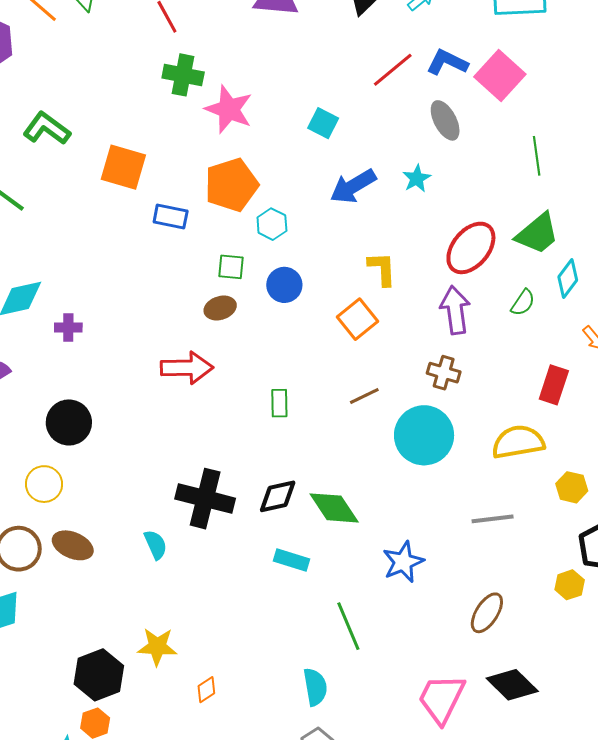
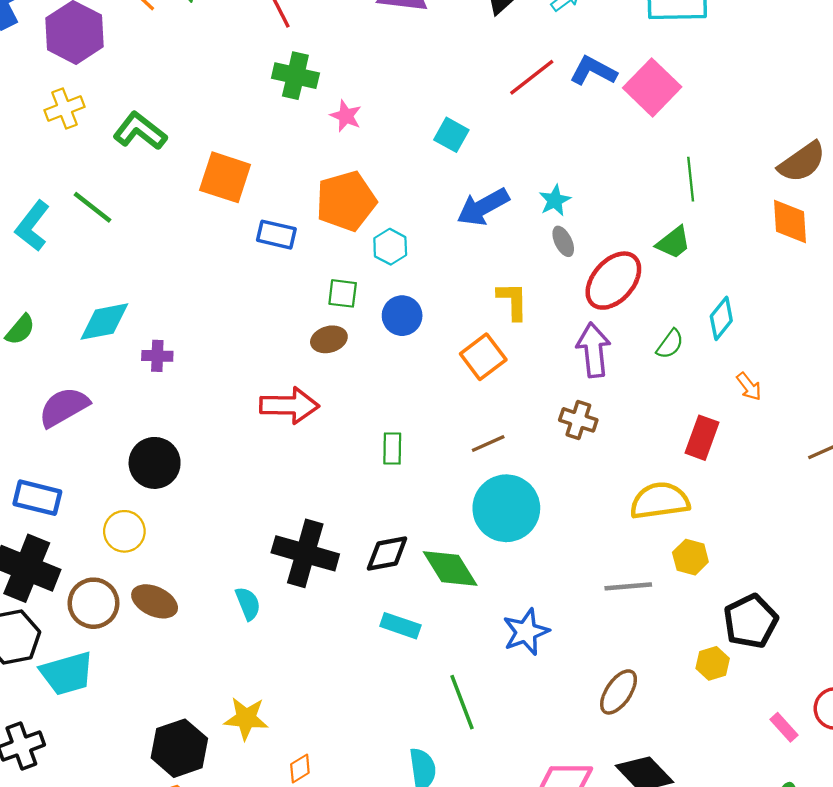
pink star: (229, 109) -> (346, 116), size x0.6
gray ellipse: (445, 120) -> (563, 241), moved, size x0.7
green trapezoid: (537, 234) -> (673, 243), moved, size x0.7
cyan circle: (424, 435) -> (506, 508), moved
yellow hexagon: (572, 487) -> (690, 557), moved

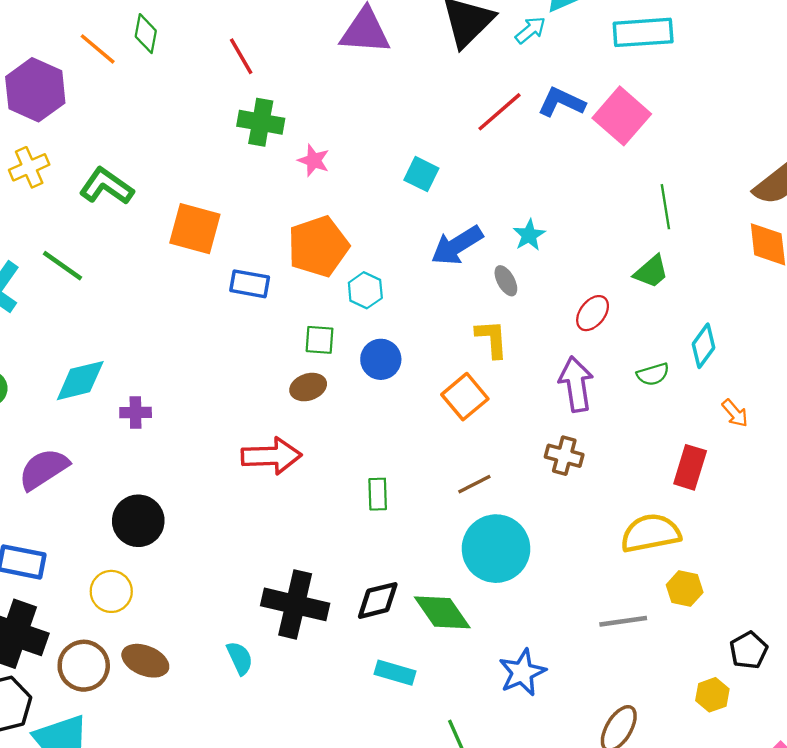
gray ellipse: (563, 241) -> (506, 281), moved
red ellipse: (613, 281) -> (593, 313), size x0.6
green semicircle: (670, 344) -> (653, 374), turned 40
black pentagon: (751, 621) -> (749, 650), size x0.7

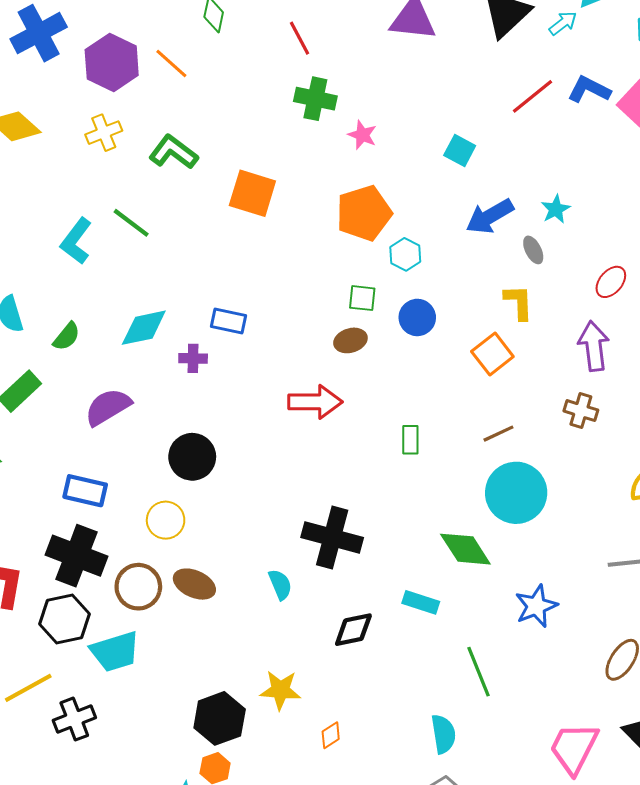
orange line: (98, 49) -> (171, 64), moved
blue rectangle: (250, 284) -> (229, 321), moved
black diamond: (378, 600) -> (353, 630), moved

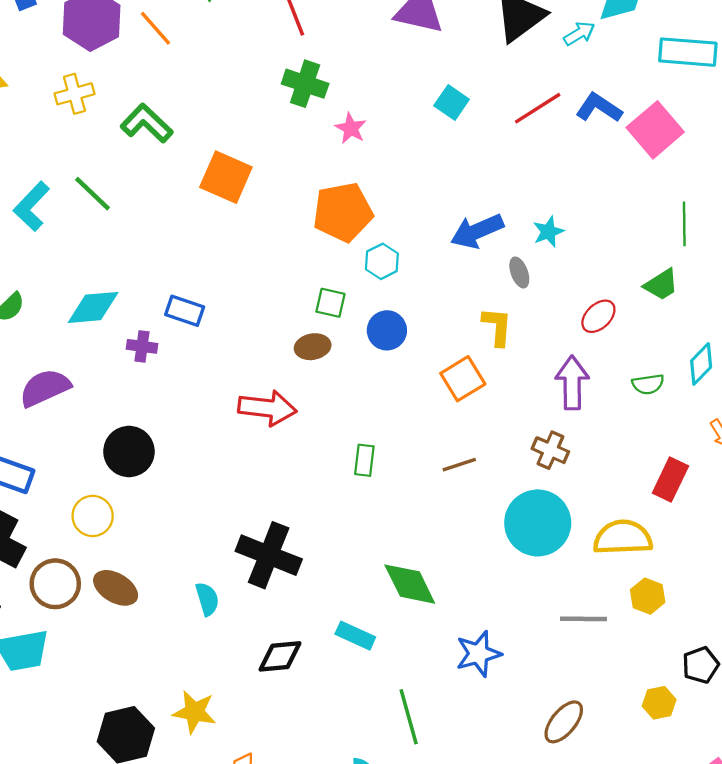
cyan square: (460, 151) -> (452, 102), moved
cyan circle: (516, 493) -> (538, 523), moved

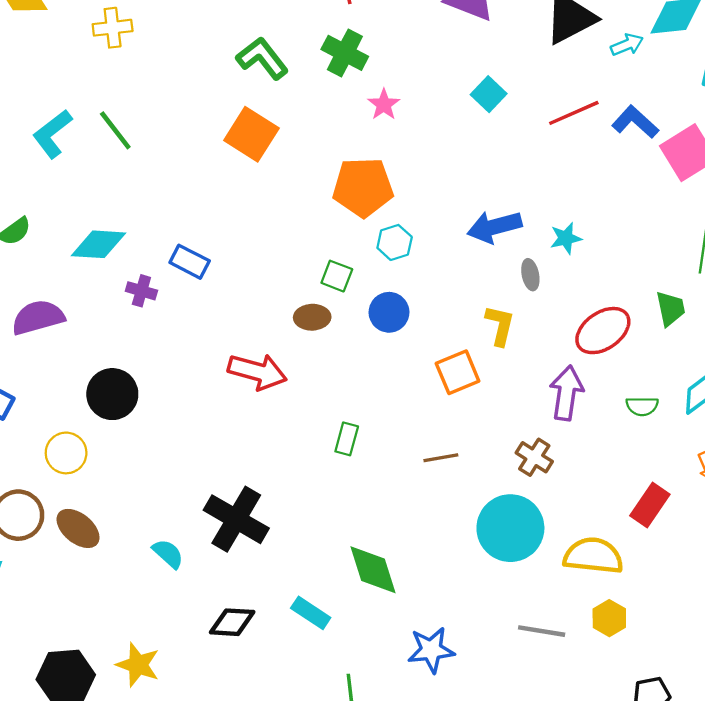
green L-shape: (147, 123) -> (262, 58), moved
green trapezoid: (661, 285) -> (671, 309), turned -78
red ellipse: (598, 316) -> (603, 331), size x1.5
cyan semicircle: (207, 599) -> (168, 554), turned -40

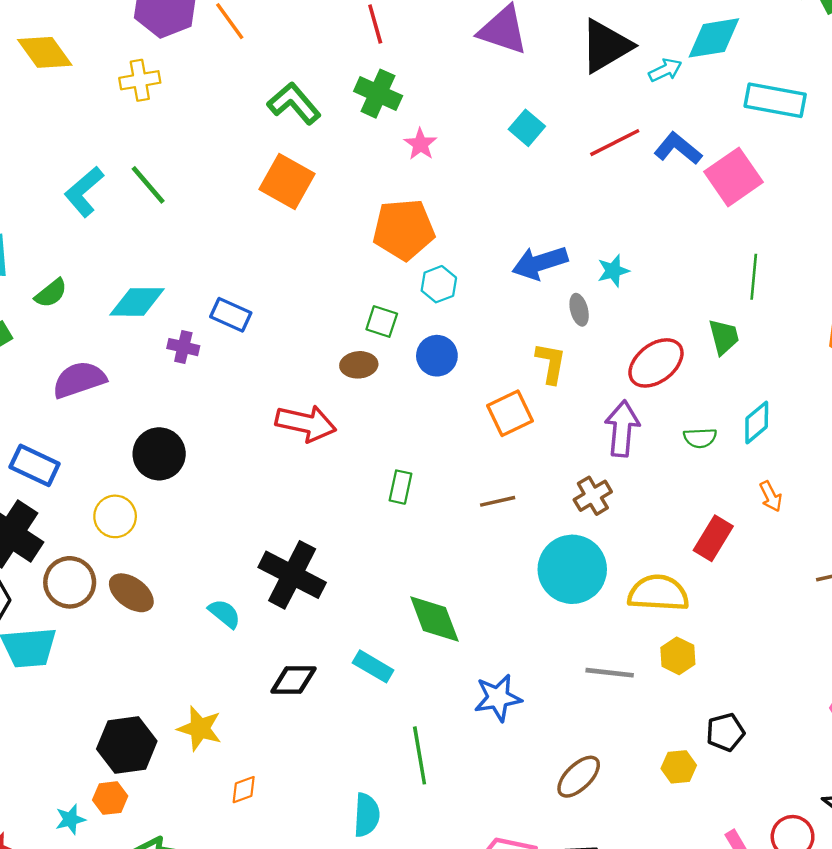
brown cross: (534, 457) -> (593, 496), turned 30

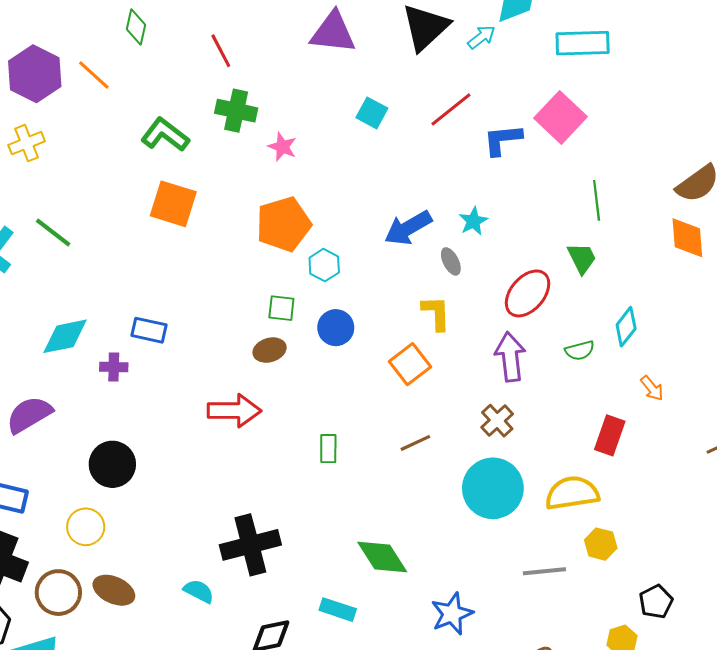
blue L-shape: (678, 148) -> (503, 140), moved, turned -33
black cross: (292, 575) -> (250, 545), turned -30

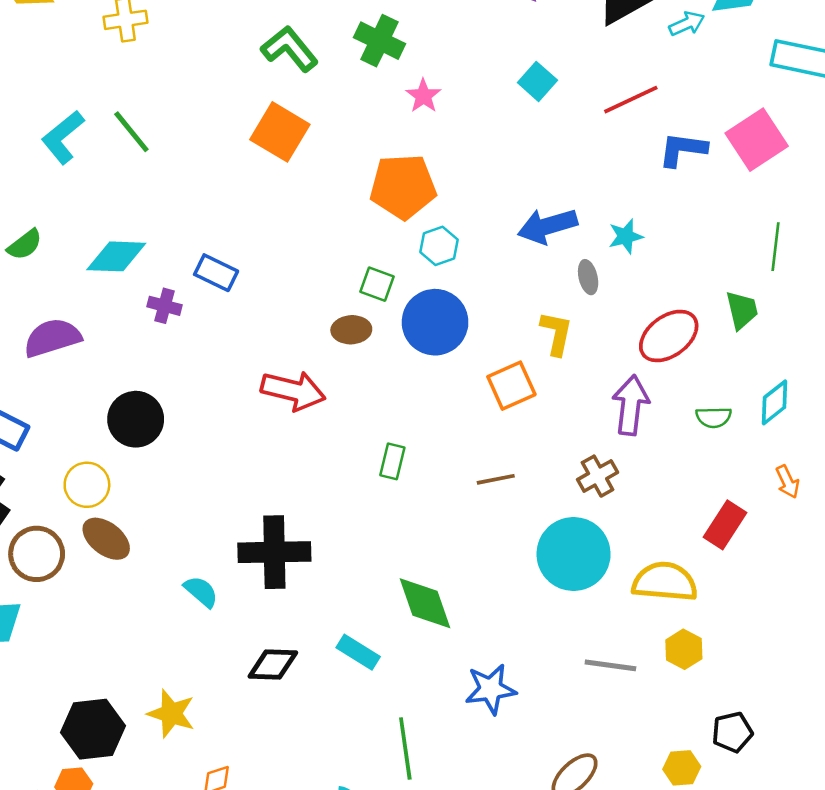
blue circle: (336, 328) -> (435, 322), size x1.5
brown ellipse: (114, 590) -> (106, 539), moved

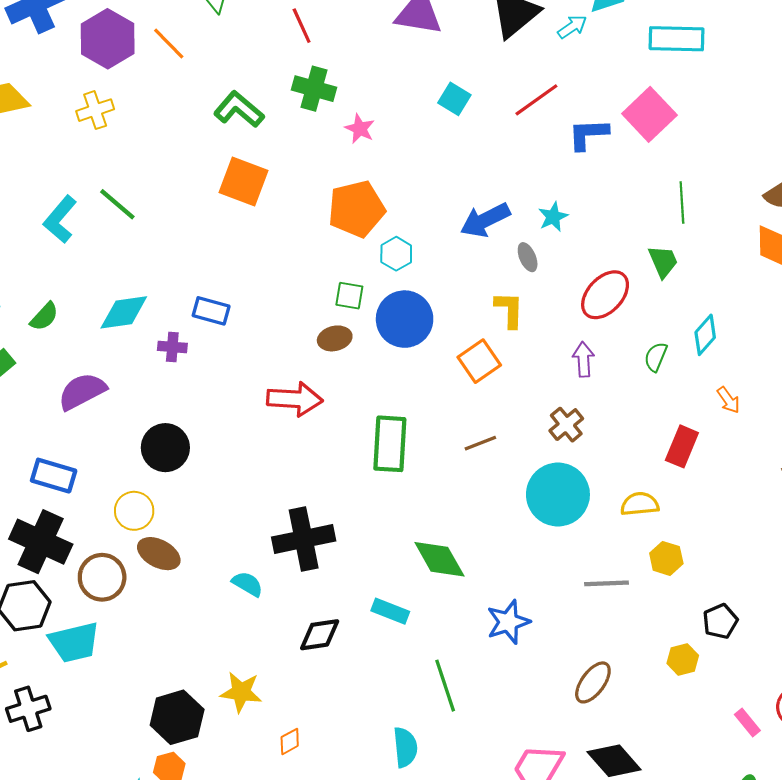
purple arrow: (631, 405) -> (584, 359), size x0.7
green semicircle: (714, 417) -> (656, 357), turned 124
green rectangle: (392, 461) -> (390, 444), size x1.8
yellow semicircle: (665, 582) -> (640, 504), size x0.7

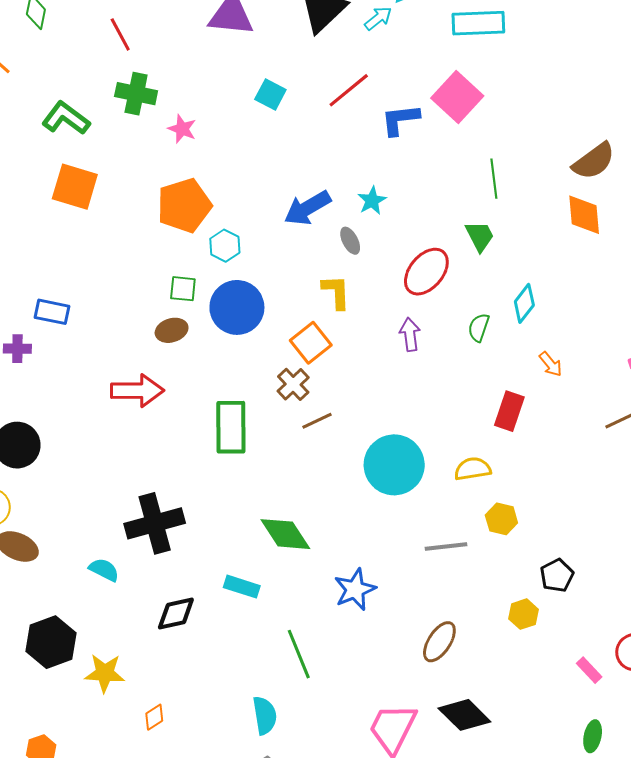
brown cross: (566, 425) -> (293, 384), moved
black hexagon: (177, 717) -> (51, 642), moved

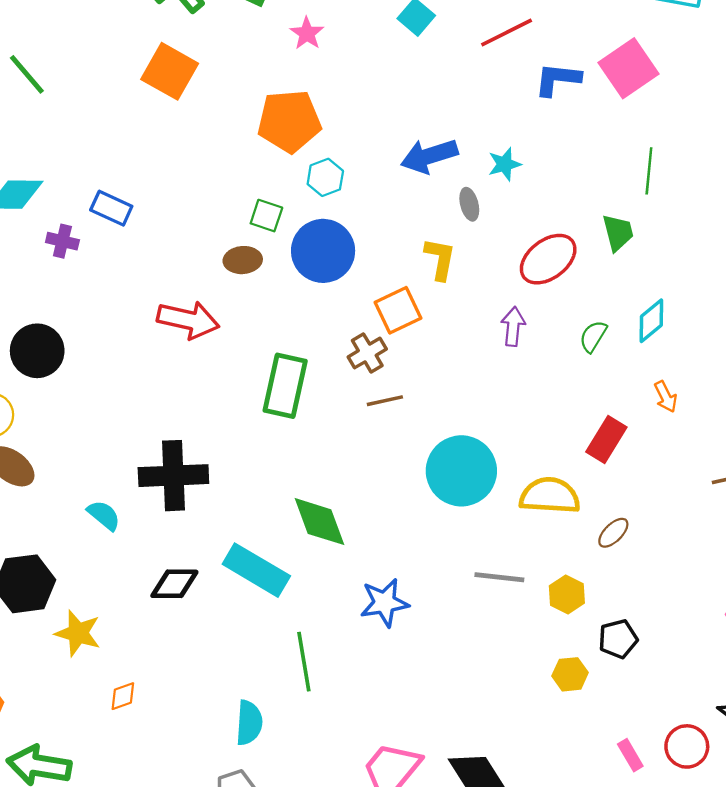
yellow semicircle: (473, 469) -> (550, 496), size x1.4
yellow hexagon: (501, 519) -> (567, 594), moved
cyan rectangle: (242, 587) -> (256, 570), size x1.6
brown ellipse: (439, 642) -> (613, 533), moved, size x0.7

